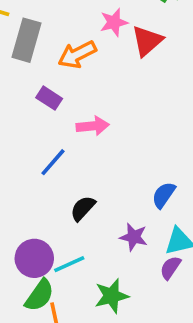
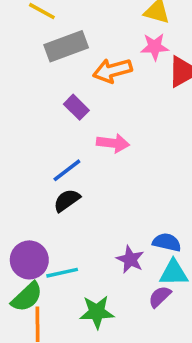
gray rectangle: (27, 40) -> (66, 46), turned 42
blue semicircle: (164, 195) -> (167, 242), moved, turned 56
black semicircle: (83, 208) -> (67, 200), moved

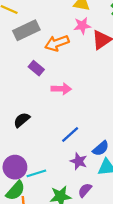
blue line: (67, 170) -> (70, 135), moved
black semicircle: (67, 200) -> (22, 120), moved
blue semicircle: (167, 242) -> (101, 148), turned 132
purple semicircle: (160, 297) -> (85, 190), moved

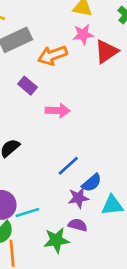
blue semicircle: (101, 148) -> (92, 183), moved
purple star: (79, 161) -> (78, 198), turned -30
purple semicircle: (85, 190) -> (78, 225), moved, turned 64

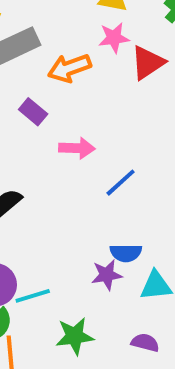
blue line: (68, 166) -> (121, 183), moved
blue semicircle: (92, 183) -> (126, 253), turned 40
purple semicircle: (78, 225) -> (145, 343), moved

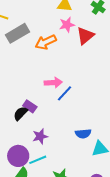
purple rectangle: (33, 112) -> (30, 106), moved
blue line: (121, 183) -> (65, 93), moved
purple star: (107, 275) -> (40, 136), moved

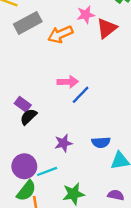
purple rectangle: (30, 106) -> (23, 104), moved
purple star: (40, 136) -> (63, 143), moved

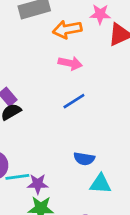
pink arrow: (68, 82) -> (70, 63), moved
purple star: (63, 143) -> (38, 184), moved

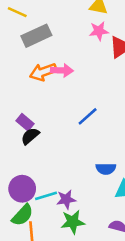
orange arrow: (67, 29) -> (43, 72), moved
pink arrow: (70, 63) -> (62, 70), moved

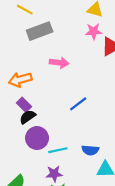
orange arrow: (43, 72) -> (20, 80), moved
purple circle: (22, 189) -> (37, 138), moved
cyan line: (46, 196) -> (58, 150), moved

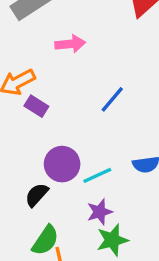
purple rectangle: (24, 105) -> (36, 106), moved
black semicircle: (28, 117) -> (37, 195), moved

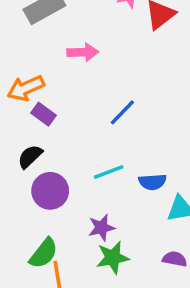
purple circle: (62, 164) -> (50, 191), moved
cyan line: (97, 175) -> (109, 172), moved
black semicircle: (37, 195) -> (30, 157), moved

